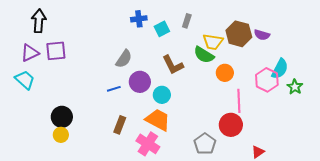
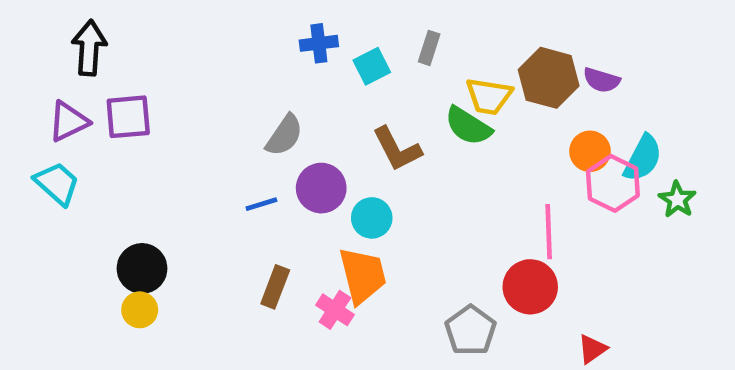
orange circle: (225, 73) -> (590, 151), moved
orange trapezoid: (158, 120) -> (363, 275), turned 48
pink cross: (148, 144) -> (335, 310), moved, size x0.7

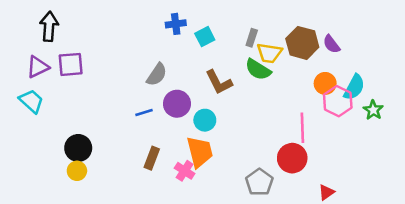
gray rectangle: (429, 48) -> (252, 38), moved
purple semicircle: (601, 80) -> (331, 44), turned 36

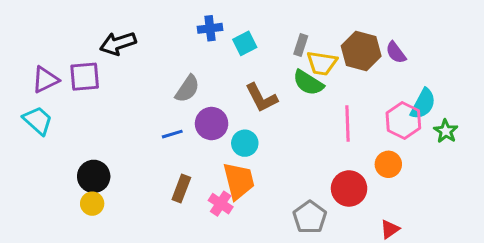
black arrow: (49, 26) -> (118, 43), moved, turned -112
orange circle: (325, 83) -> (388, 164), moved
pink line: (302, 128) -> (348, 124), moved

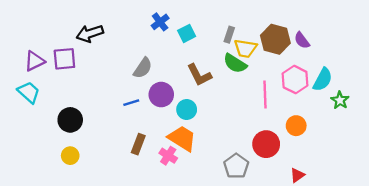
blue cross: (210, 28) -> (160, 22), turned -30
pink hexagon: (403, 120) -> (295, 80), moved
black circle: (94, 176) -> (70, 120), moved
orange trapezoid: (239, 181) -> (182, 138), turned -44

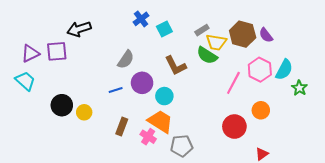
gray rectangle: (229, 35) -> (202, 30), turned 40
pink line: (265, 95) -> (233, 83), turned 30
yellow circle: (70, 156) -> (84, 112), moved
gray pentagon: (236, 166) -> (182, 146), moved, turned 30

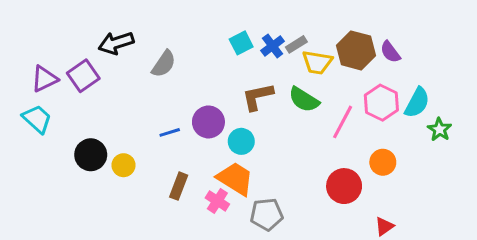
blue cross: (141, 19) -> (273, 46), moved
purple square: (57, 51) -> (83, 76), turned -30
green semicircle: (207, 55) -> (304, 100), moved
gray semicircle: (126, 59) -> (164, 64), moved
brown L-shape: (176, 66) -> (258, 97), turned 105

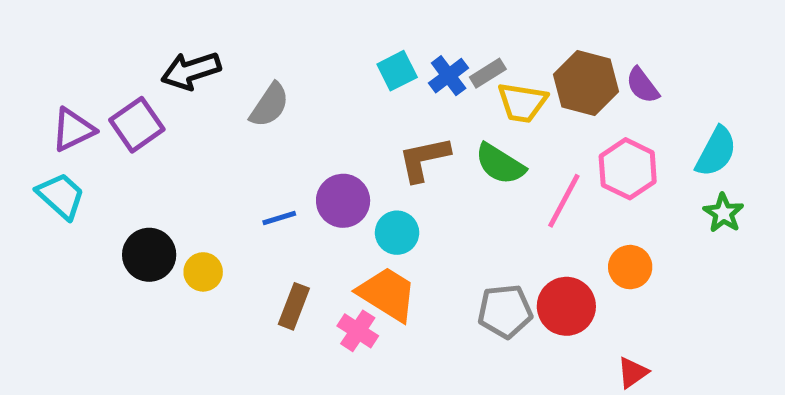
cyan semicircle: (417, 103) -> (716, 152), moved
gray pentagon: (267, 214) -> (505, 311), moved

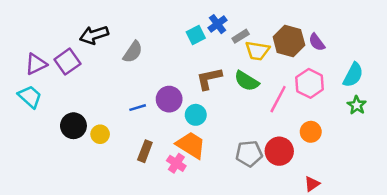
blue cross: (449, 76) -> (218, 24), moved

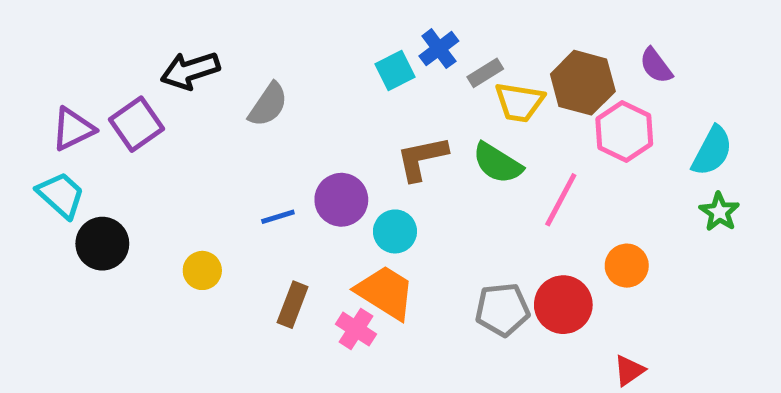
purple semicircle: (317, 42) -> (656, 66), moved
pink hexagon: (310, 83) -> (624, 131), moved
black circle: (73, 126) -> (102, 244), moved

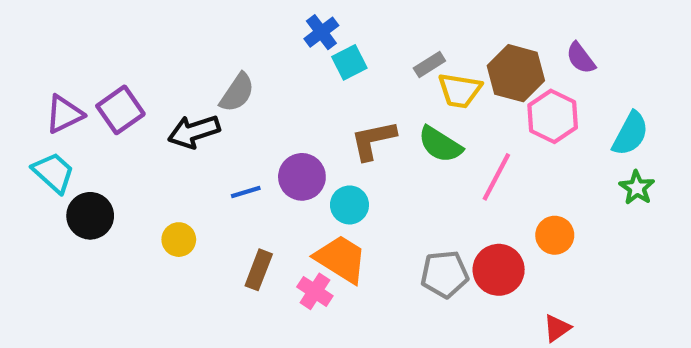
blue cross: (439, 49) -> (321, 32), moved
black arrow: (190, 70) -> (194, 131), moved

